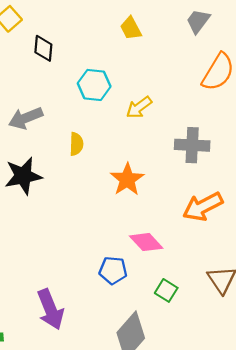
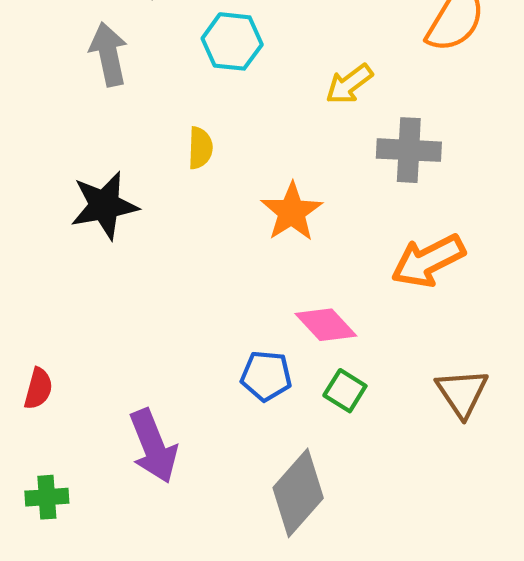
yellow arrow: (139, 107) -> (349, 84), moved
gray arrow: (26, 118) -> (109, 54), moved, turned 100
green square: (166, 290) -> (345, 391), moved

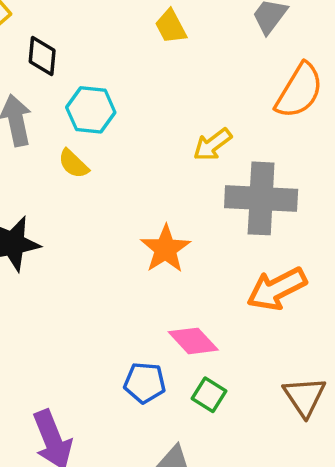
cyan hexagon: (232, 41) -> (91, 110), moved
yellow semicircle: (200, 148) -> (73, 164), moved, turned 132
gray cross: (409, 150) -> (261, 198), size x1.4

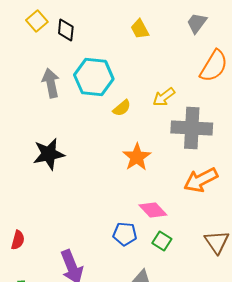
black diamond: (42, 56) -> (66, 30), moved
cyan hexagon: (91, 110) -> (94, 77), size x1.4
yellow semicircle: (73, 164) -> (122, 108), moved, turned -84

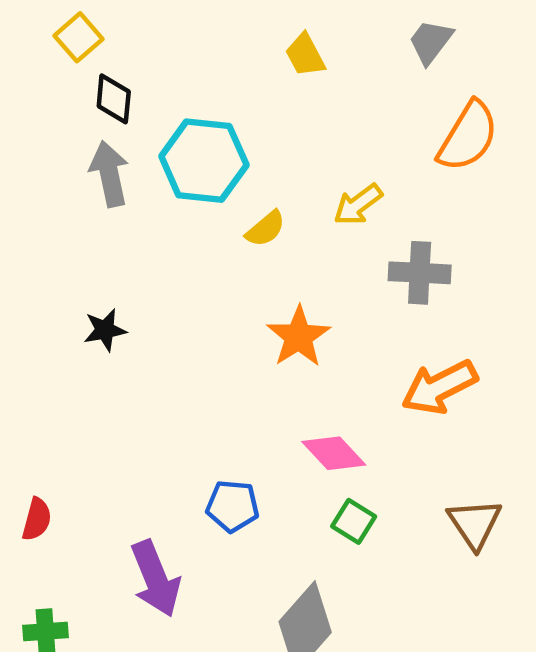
black diamond: (66, 30) -> (114, 99), moved
gray cross: (192, 128) -> (420, 273), size x0.7
black star: (49, 154) -> (105, 330), size x0.6
blue pentagon: (125, 234) -> (233, 506), moved

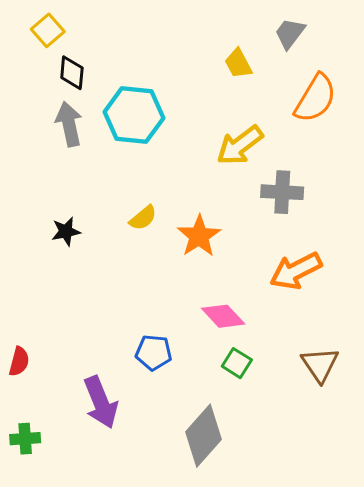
yellow trapezoid: (305, 55) -> (238, 64), moved
yellow arrow: (358, 205) -> (240, 145), size x1.4
yellow semicircle: (266, 229) -> (143, 218), moved

